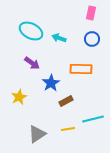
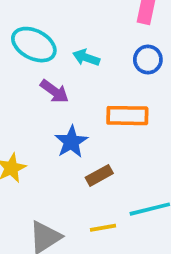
purple arrow: (32, 63) -> (54, 91), moved

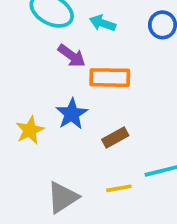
orange rectangle: (127, 116) -> (110, 78), moved
blue star: (71, 142) -> (72, 114), moved

